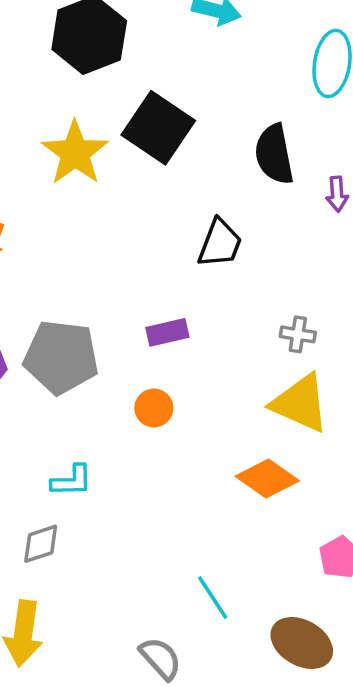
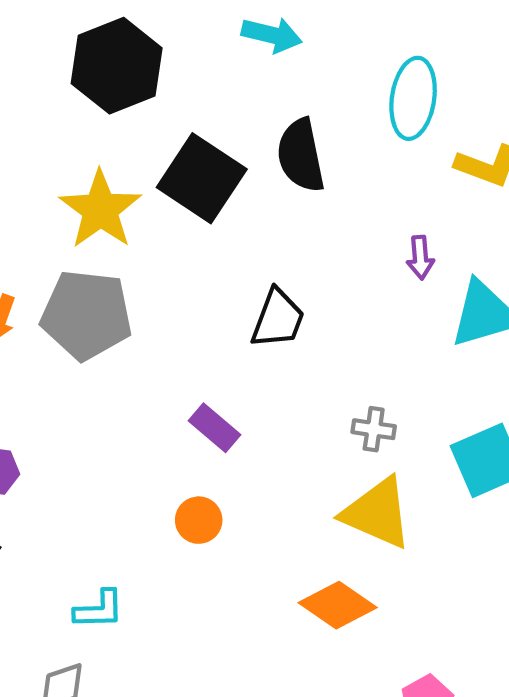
black semicircle: (274, 154) -> (301, 155), moved
purple rectangle: (167, 332) -> (215, 428), turned 54
gray pentagon: (61, 357) -> (86, 315), moved

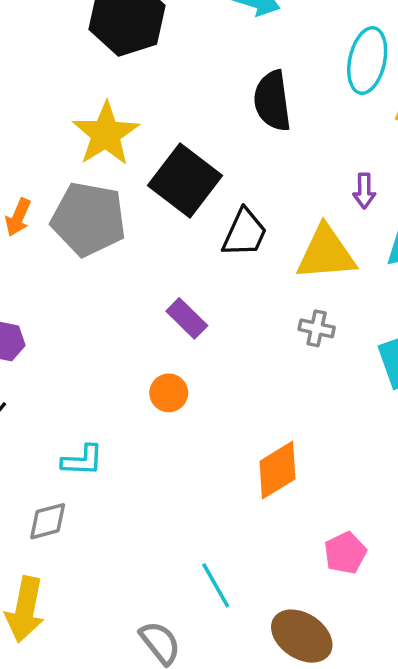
black square: (202, 178) -> (185, 181), moved
yellow triangle: (377, 513) -> (326, 253), moved, turned -32
orange diamond: (338, 605) -> (277, 470), turned -70

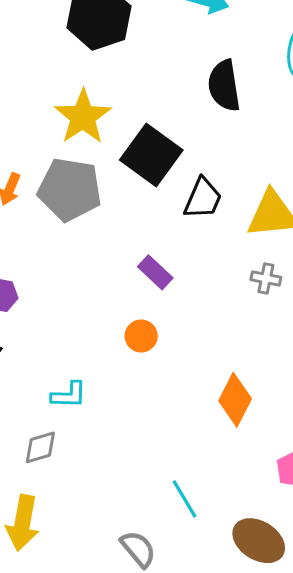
orange diamond: (277, 470) -> (235, 400), turned -30

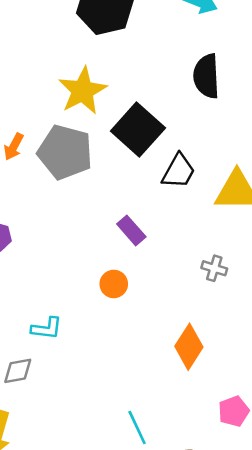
gray cross: (266, 278) -> (214, 268), moved

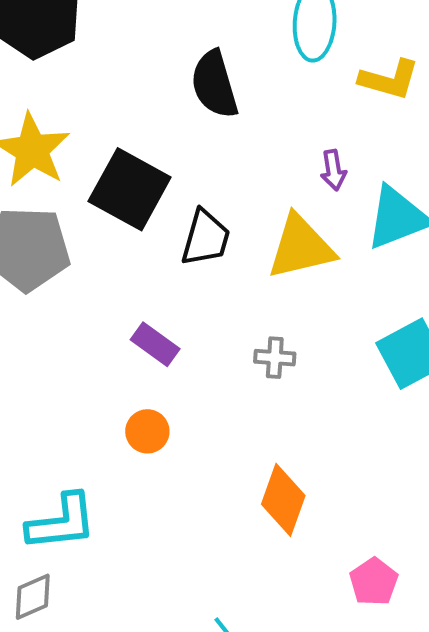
gray cross: (214, 268) -> (275, 358), moved
cyan L-shape: (47, 328) -> (61, 522), size x1.5

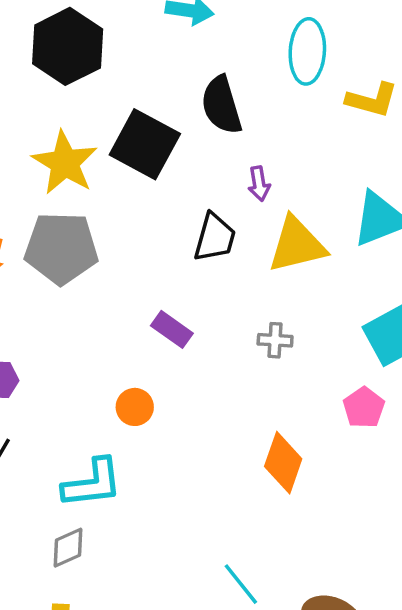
purple arrow: (333, 170) -> (259, 184), moved
black square: (130, 189) -> (145, 144), moved
orange circle: (147, 431) -> (135, 407), moved
pink pentagon: (374, 582) -> (364, 408), moved

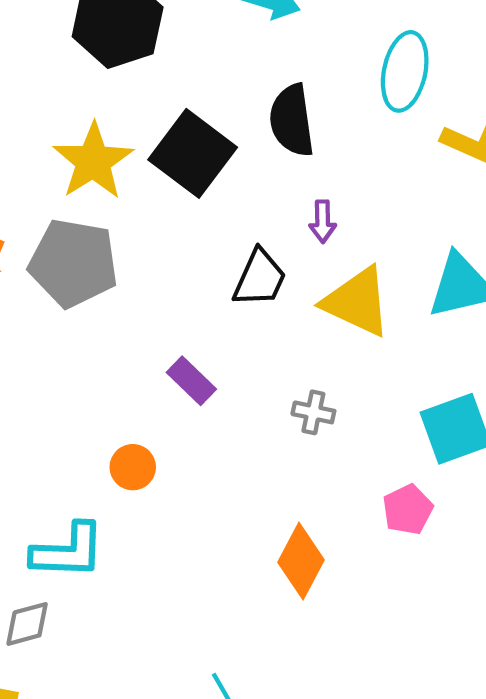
yellow triangle: (297, 245) -> (357, 302), turned 30

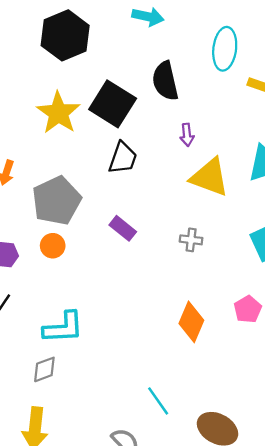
gray pentagon: (73, 263) -> (56, 201), moved, turned -30
black trapezoid: (260, 278) -> (123, 158), moved
orange circle: (133, 467) -> (53, 246), moved
pink pentagon: (408, 510) -> (248, 309), moved

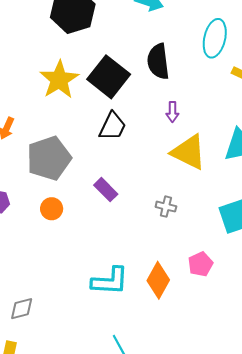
orange circle: (53, 246) -> (52, 209), moved
pink pentagon: (248, 309) -> (200, 264), moved
cyan L-shape: (63, 328) -> (110, 281), moved

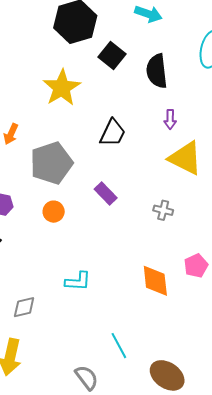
black square: (109, 77) -> (112, 56), moved, size x0.7
orange diamond: (158, 280) -> (155, 281), turned -36
cyan L-shape: (110, 281) -> (78, 281), moved, size x0.7

